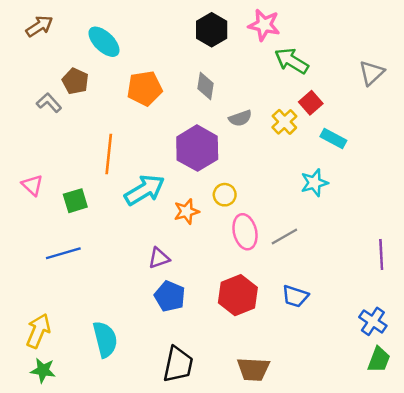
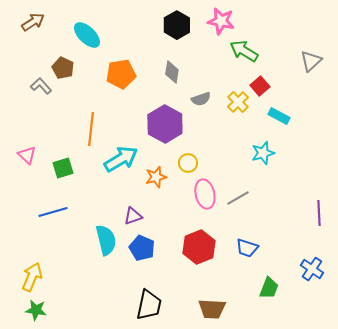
cyan semicircle: (105, 339) -> (106, 240), moved
green trapezoid: (379, 360) -> (269, 288), moved

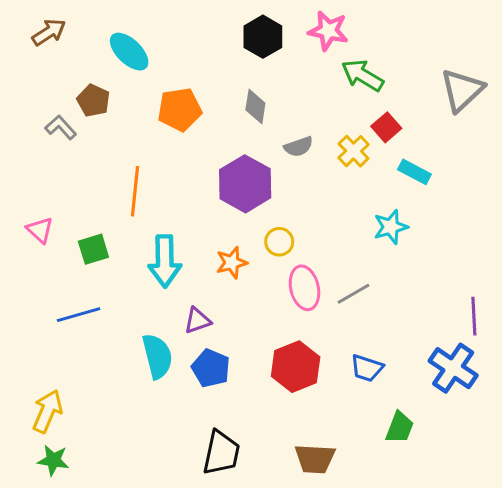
gray triangle: (311, 61) -> (462, 90), size x1.4
cyan arrow: (121, 159) -> (165, 261), moved, turned 120
blue cross: (312, 269) -> (453, 368), moved, size x1.4

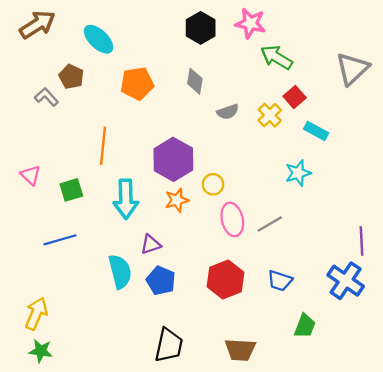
brown arrow: (49, 32) -> (37, 24), size x1.4
purple hexagon: (245, 184) -> (173, 159), moved

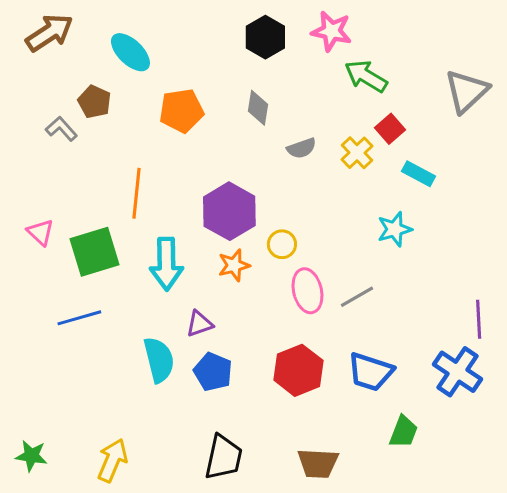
green square: (71, 190) -> (94, 252), size x1.6
blue trapezoid: (280, 281) -> (371, 372), size x1.4
yellow arrow: (36, 314) -> (112, 460), moved
green star: (41, 351) -> (31, 456), moved

